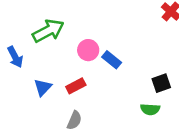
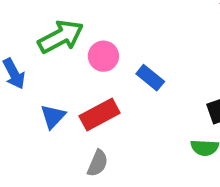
pink circle: (88, 50) -> (103, 56), moved
red rectangle: (76, 86) -> (100, 115), size x1.4

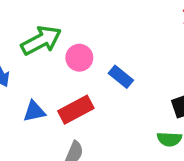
blue triangle: (53, 116) -> (34, 111), turned 35

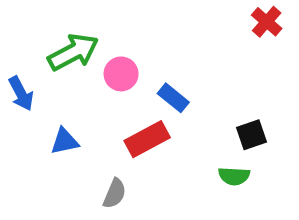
red rectangle: (76, 110) -> (147, 139), moved

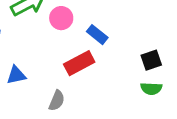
blue triangle: (65, 141) -> (16, 75), moved
green semicircle: (234, 176) -> (151, 89), moved

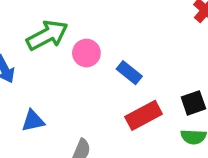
red rectangle: (79, 63) -> (144, 115), moved

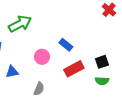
pink circle: (86, 53) -> (42, 57), moved

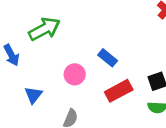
blue triangle: (12, 72) -> (33, 95), turned -40

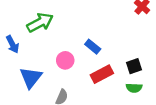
blue triangle: (33, 95) -> (31, 78), size x1.5

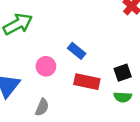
red rectangle: (102, 74) -> (87, 82), turned 40

